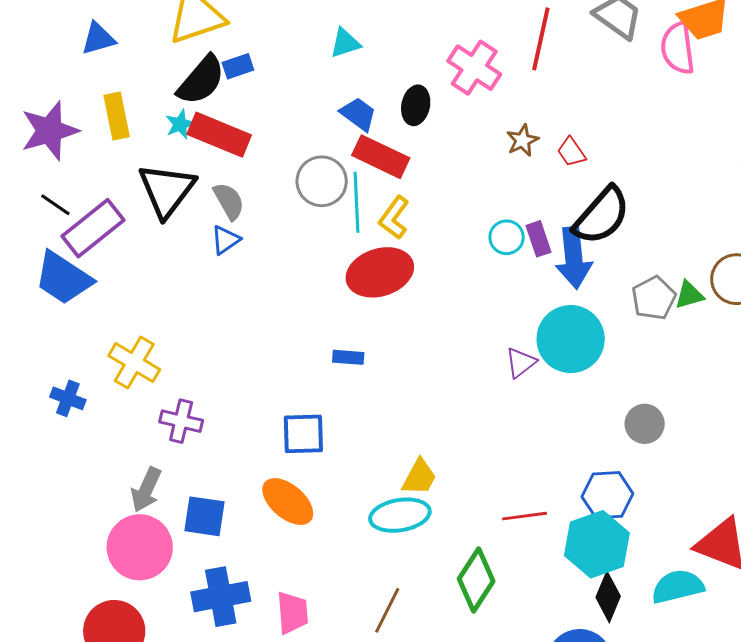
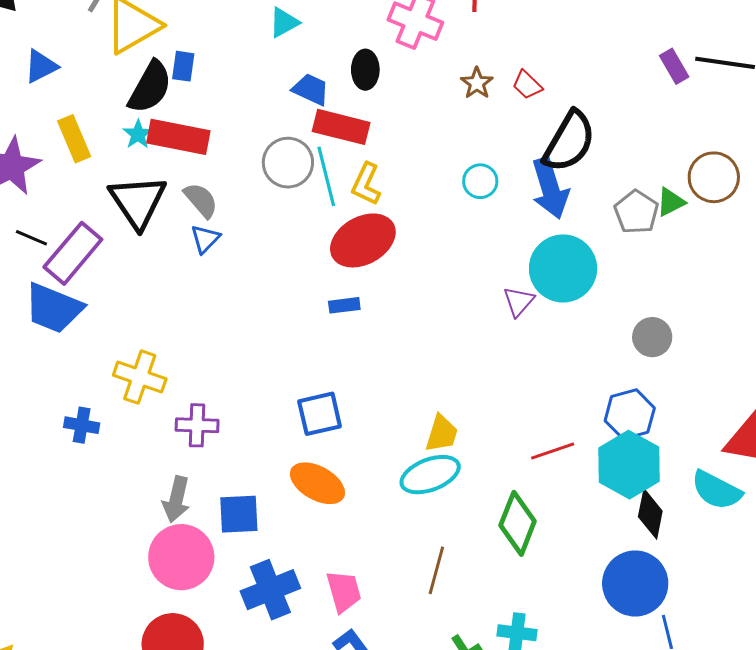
blue rectangle: (238, 66) -> (183, 66), turned -52
purple rectangle: (539, 239) -> (674, 66), moved
blue rectangle: (348, 357) -> (344, 305), moved
cyan semicircle: (678, 587) -> (717, 490), turned -128

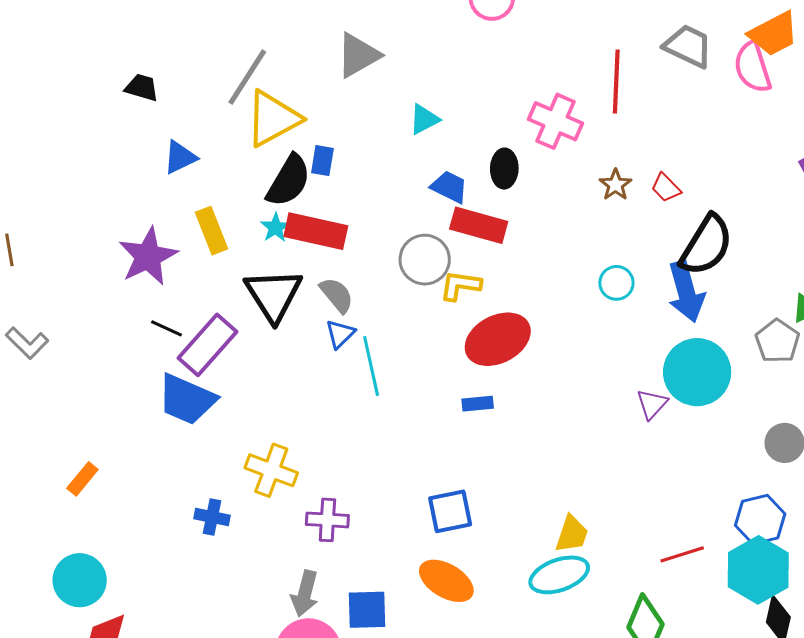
cyan line: (326, 176) -> (371, 366), moved
yellow L-shape: (366, 184) -> (460, 285), moved, turned 72
gray pentagon: (636, 212) -> (777, 341), moved

